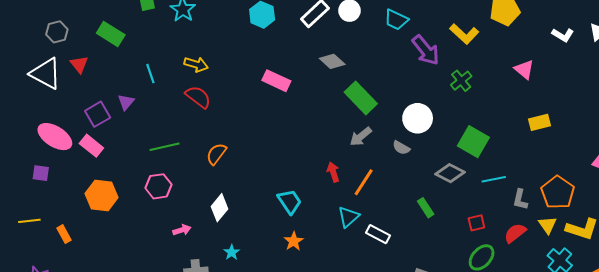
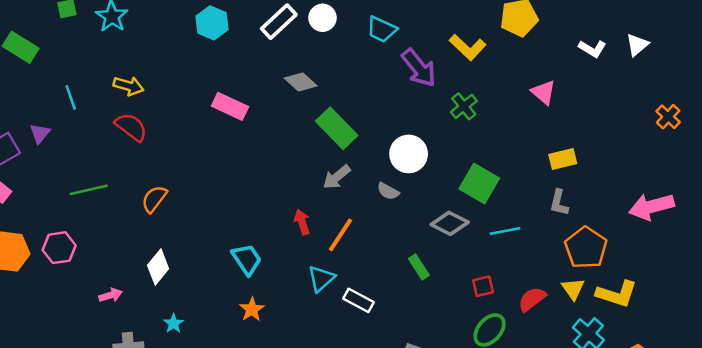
pink hexagon: (158, 186) -> (59, 248), moved
gray L-shape: (520, 200) -> (559, 203), moved

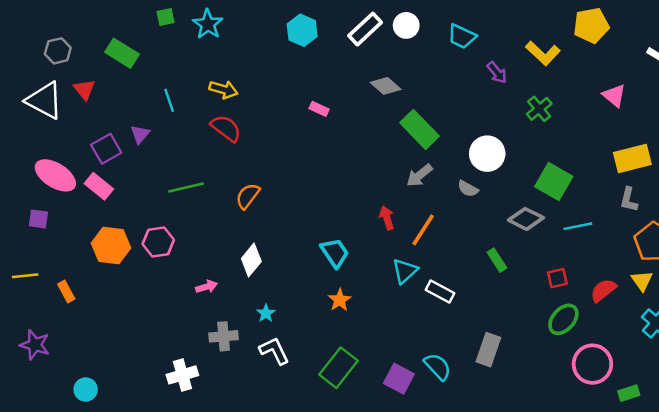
purple arrow: (419, 68) -> (497, 73), size x0.6
pink rectangle: (230, 106) -> (319, 109), size x0.6
yellow rectangle: (563, 159) -> (632, 158), size x1.4

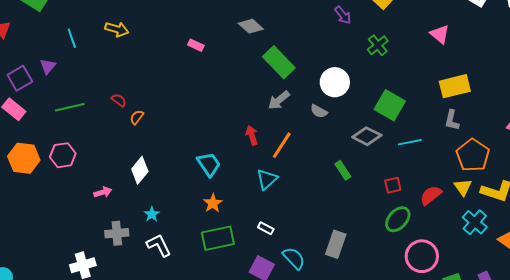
red semicircle: (226, 128) -> (119, 100), moved, size x0.6
green line: (186, 187) -> (70, 107), moved
orange semicircle: (248, 196) -> (137, 117), size x0.7
white rectangle: (440, 292) -> (266, 228), moved, size x0.7
green rectangle: (338, 368) -> (218, 238), moved, turned 40

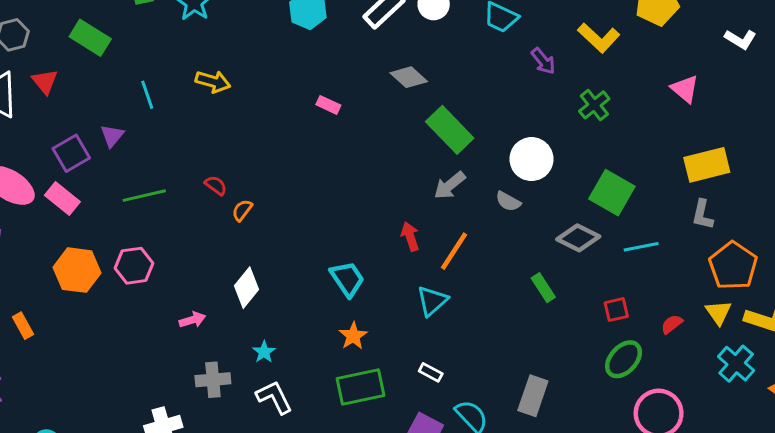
red semicircle: (431, 195) -> (672, 324), size x0.7

